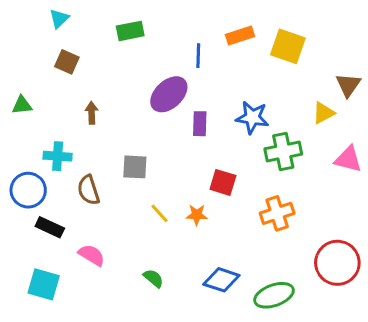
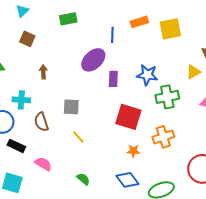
yellow square: (288, 46) -> (170, 29), turned -30
red square: (223, 182) -> (128, 117), size x1.5
yellow line: (160, 213) -> (78, 137), moved
orange star: (197, 215) -> (133, 151), moved
blue diamond: (221, 280) -> (127, 180), turned 35

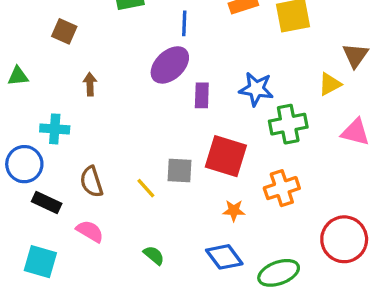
blue line: (112, 35) -> (184, 23), moved
gray square: (71, 107) -> (179, 171), moved
brown semicircle: (41, 122) -> (91, 182), moved

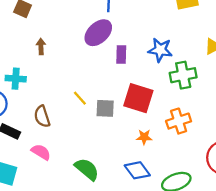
yellow line: (146, 188) -> (80, 98), moved
green semicircle: (154, 255) -> (87, 169), size x1.6

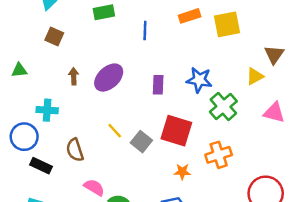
purple ellipse: (98, 33) -> (109, 78), moved
green cross: (183, 75) -> (223, 106), turned -30
gray square: (105, 108) -> (141, 142), turned 36
pink semicircle: (41, 152) -> (94, 187), moved

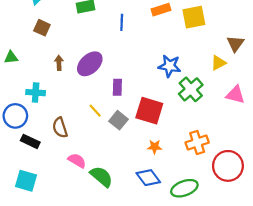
purple rectangle: (158, 85) -> (117, 87), moved
orange cross: (219, 155) -> (197, 142), moved

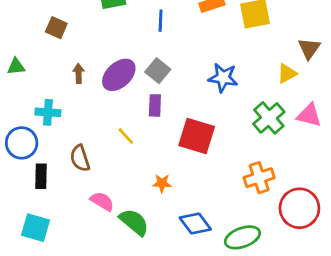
green cross: (191, 89) -> (269, 118), moved
gray square: (118, 120) -> (158, 71), moved
black rectangle: (30, 141) -> (41, 176), turned 66
orange star: (155, 147) -> (162, 183), moved

